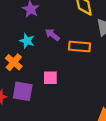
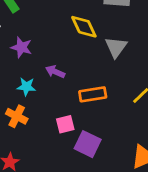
orange rectangle: (79, 47) -> (93, 94), moved
purple square: (23, 91) -> (88, 144), moved, turned 30

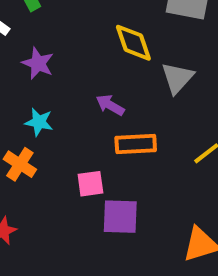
purple arrow: (55, 72) -> (110, 105), moved
purple square: (88, 144) -> (120, 217), turned -30

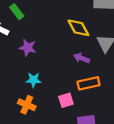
purple arrow: (110, 105) -> (82, 58), moved
pink square: (90, 184) -> (66, 100), moved

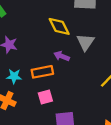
orange rectangle: (89, 83) -> (42, 72), moved

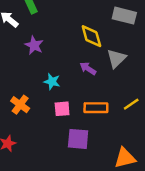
orange rectangle: (42, 72) -> (96, 108), moved
cyan star: (14, 76) -> (52, 82), moved

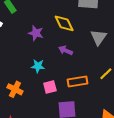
purple star: (34, 45) -> (36, 33), moved
gray triangle: (116, 58) -> (99, 37), moved

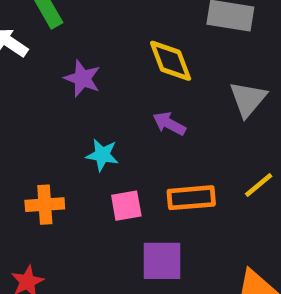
purple star: (36, 33) -> (82, 78), moved
orange cross: (15, 89) -> (45, 205), turned -35

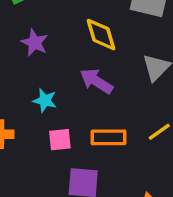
purple arrow: (169, 124) -> (96, 81), size x1.4

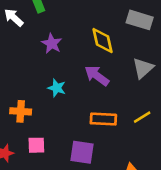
pink square: (60, 140) -> (36, 145), moved

